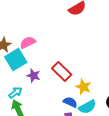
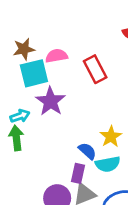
red rectangle: (62, 71) -> (95, 69), moved
purple star: (33, 76) -> (50, 101), size x1.5

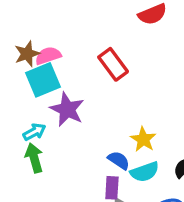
pink semicircle: (57, 56) -> (48, 56), moved

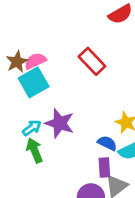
purple star: (67, 109) -> (60, 123), moved

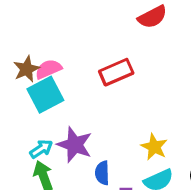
red rectangle: (92, 61) -> (116, 72), turned -72
blue semicircle: (107, 143) -> (102, 173), moved, turned -120

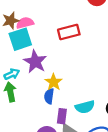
purple star: (75, 145) -> (35, 62), moved
yellow star: (154, 147) -> (54, 82), moved

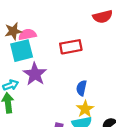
yellow star: (54, 82) -> (85, 109), moved
blue semicircle: (49, 96) -> (81, 88), moved

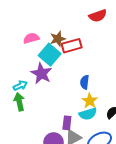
brown star: (13, 31) -> (58, 39), moved
cyan square: (22, 51) -> (50, 55), moved, turned -30

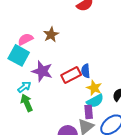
red rectangle: (72, 46) -> (71, 75), moved
cyan square: (50, 55) -> (19, 55), moved
purple rectangle: (67, 123) -> (89, 112), moved

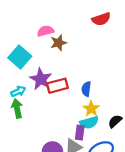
pink semicircle: (25, 39) -> (45, 31), moved
red rectangle: (71, 75) -> (57, 86), moved

